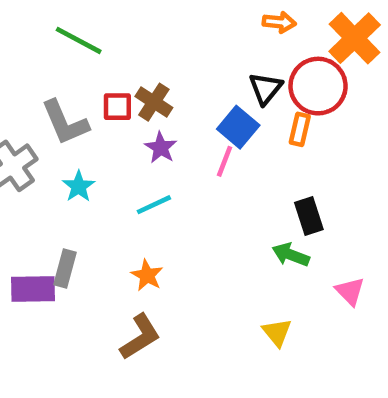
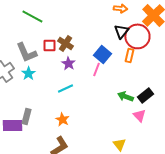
black triangle: (266, 88) -> (121, 31), moved
cyan star: (79, 186) -> (28, 73), moved
black rectangle: (309, 216) -> (145, 95), moved, turned 70
green arrow: (291, 255) -> (125, 96), moved
pink triangle: (350, 291) -> (139, 115), moved

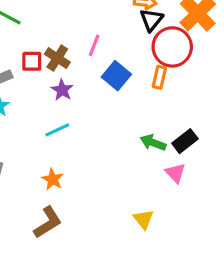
black triangle: (121, 31) -> (151, 20), moved
pink line: (96, 69) -> (94, 45), moved

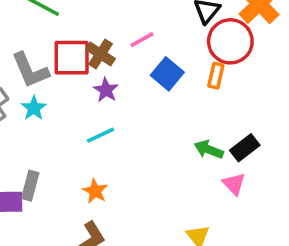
pink line: (94, 45) -> (142, 40), turned 40
red square: (32, 61) -> (72, 58), size x1.6

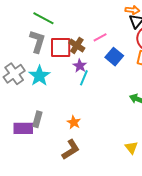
gray L-shape: (30, 70) -> (37, 41), moved, turned -140
cyan star: (34, 108) -> (39, 76), size x1.5
cyan line: (100, 135) -> (84, 78), moved, turned -42

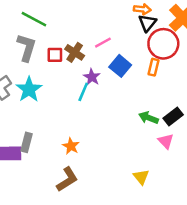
red square: (61, 48) -> (55, 55), size x0.6
purple star: (80, 66) -> (92, 77), moved

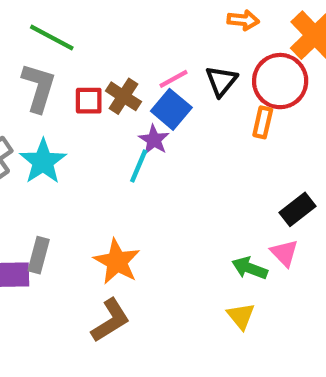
black triangle: (147, 23) -> (221, 81), moved
blue square: (120, 66) -> (171, 109), moved
green arrow: (149, 118) -> (250, 268), moved
orange star: (71, 146) -> (117, 262), size x1.5

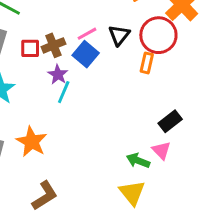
brown cross: (123, 96) -> (53, 45), turned 35
purple star: (154, 140) -> (58, 75), moved
orange star: (117, 262) -> (32, 142), moved
yellow triangle: (241, 316) -> (132, 193), size x1.4

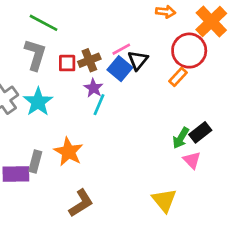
black triangle: (119, 35) -> (138, 60), moved
orange rectangle: (147, 63) -> (178, 77), turned 30
green arrow: (138, 161) -> (181, 138), moved, turned -80

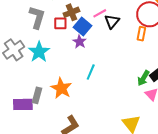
brown cross: (89, 60) -> (71, 12), moved
blue square: (120, 69) -> (83, 26), moved
orange rectangle: (178, 77) -> (141, 34), turned -32
cyan line: (99, 105) -> (91, 72), moved

